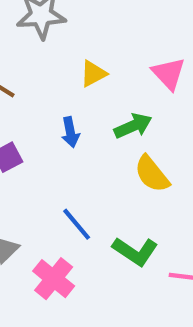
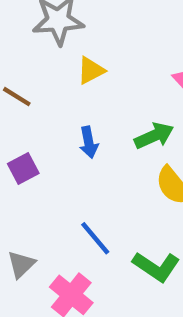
yellow triangle: (93, 74) -> (91, 70), moved

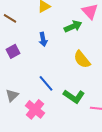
green arrow: (154, 136) -> (73, 26), moved

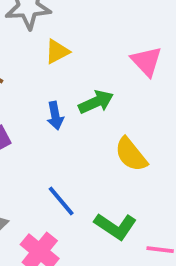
green arrow: (73, 26) -> (96, 102), moved

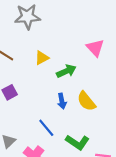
yellow triangle: (57, 52) -> (42, 58), moved
blue arrow: (55, 116) -> (62, 101), moved

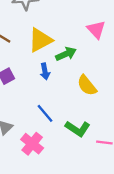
yellow triangle: (42, 58) -> (40, 40), size x1.6
blue arrow: (62, 101) -> (45, 71), moved

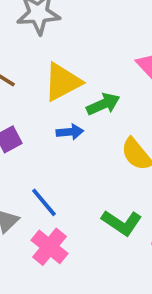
blue arrow: (45, 71) -> (70, 132), turned -84
blue line: (45, 113) -> (44, 202), moved

